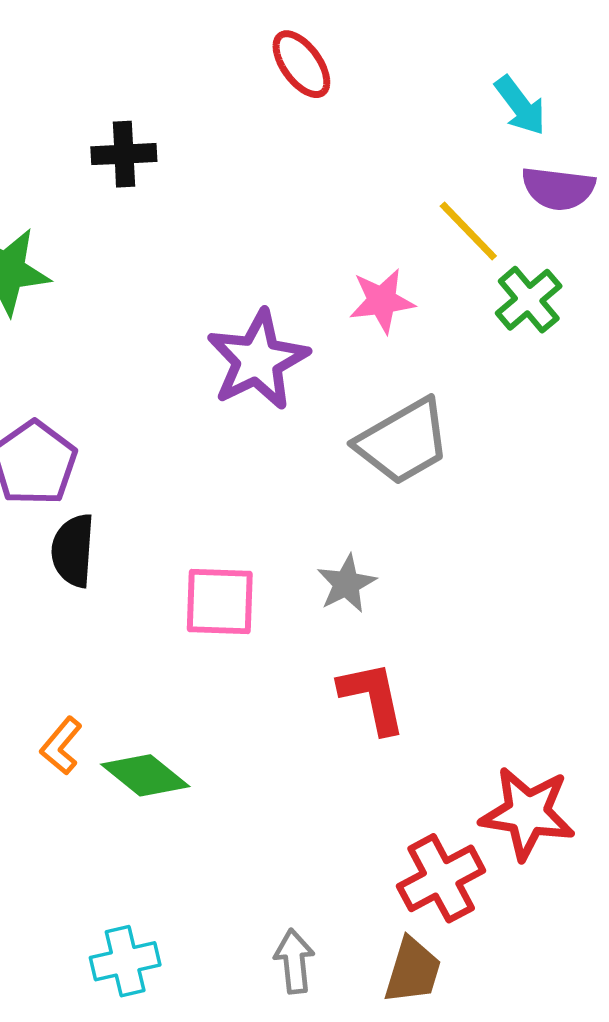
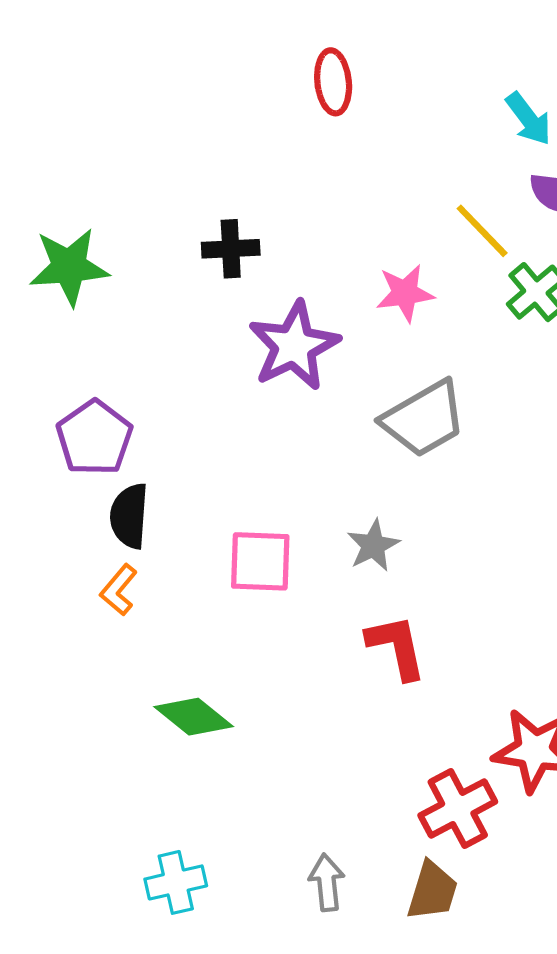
red ellipse: (301, 64) -> (333, 82), turned 30
black cross: (124, 154) -> (231, 249), moved
orange L-shape: (61, 746) -> (119, 590), moved

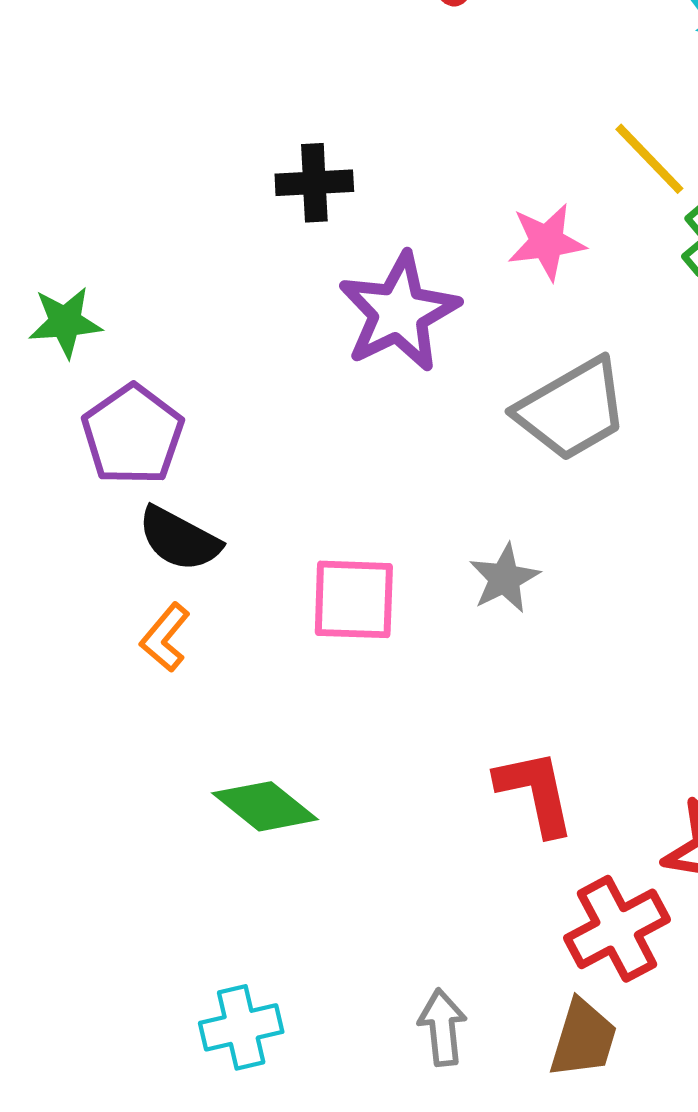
green star: (69, 267) -> (65, 322), moved, size x0.7
black semicircle: (129, 516) -> (179, 539), turned -66
red L-shape: (396, 647) -> (535, 792), moved

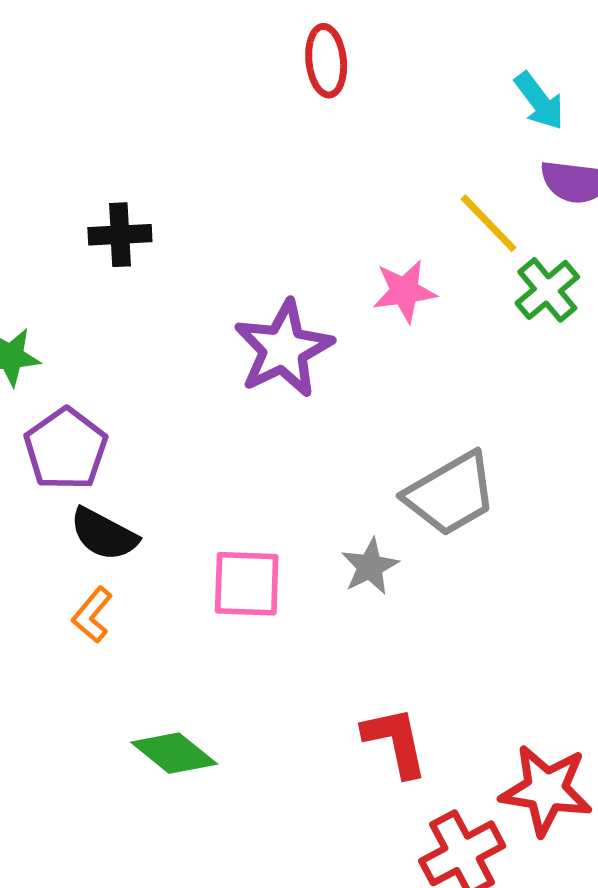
black cross: (314, 183) -> (120, 235), moved
gray trapezoid: (572, 409) -> (451, 494), moved

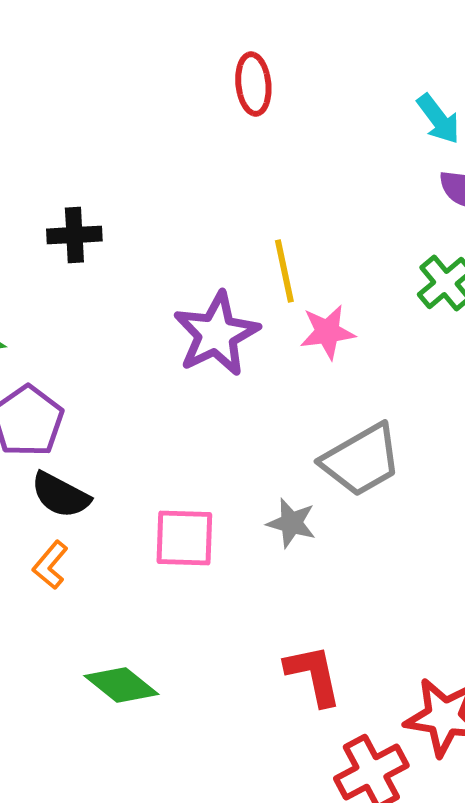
yellow line: (489, 223) -> (284, 271), moved, turned 32
pink star: (404, 291) -> (327, 332), moved
gray star: (370, 566) -> (291, 523), turned -30

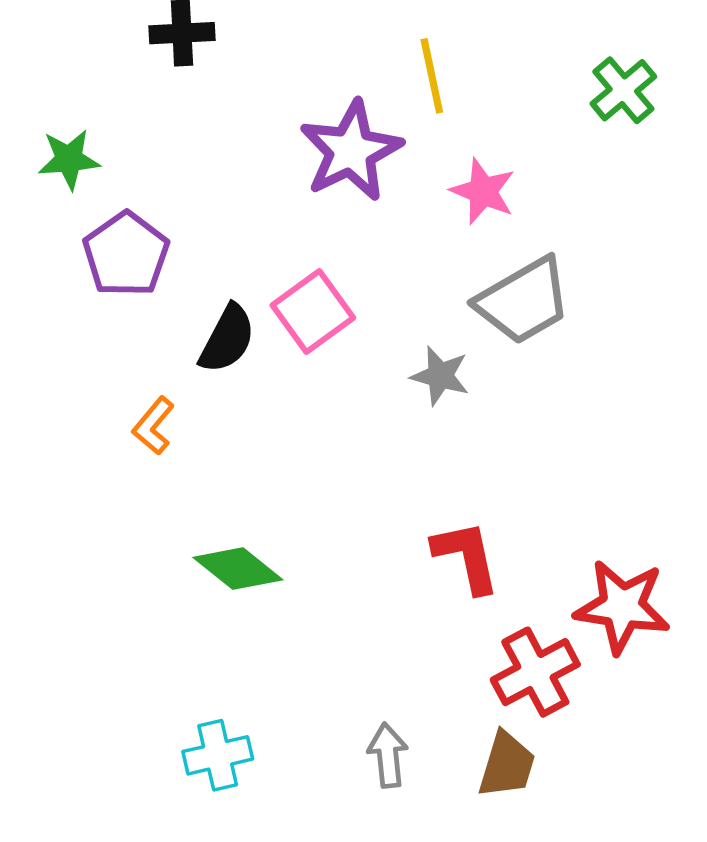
pink star: (327, 332) -> (483, 191), moved, turned 30
black semicircle: (60, 495) -> (227, 339), moved, turned -90
pink square: (184, 538) -> (313, 312), moved, turned -38

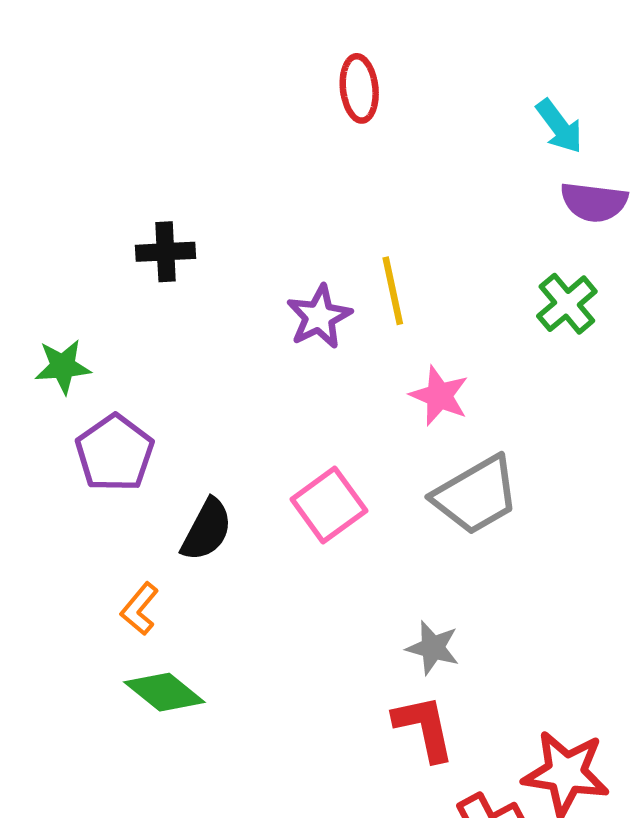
purple star: (351, 151) -> (319, 317), moved, size x0.7
pink square: (313, 312) -> (329, 505), moved
gray star: (440, 376) -> (433, 648), moved
green diamond: (238, 569) -> (164, 692), moved

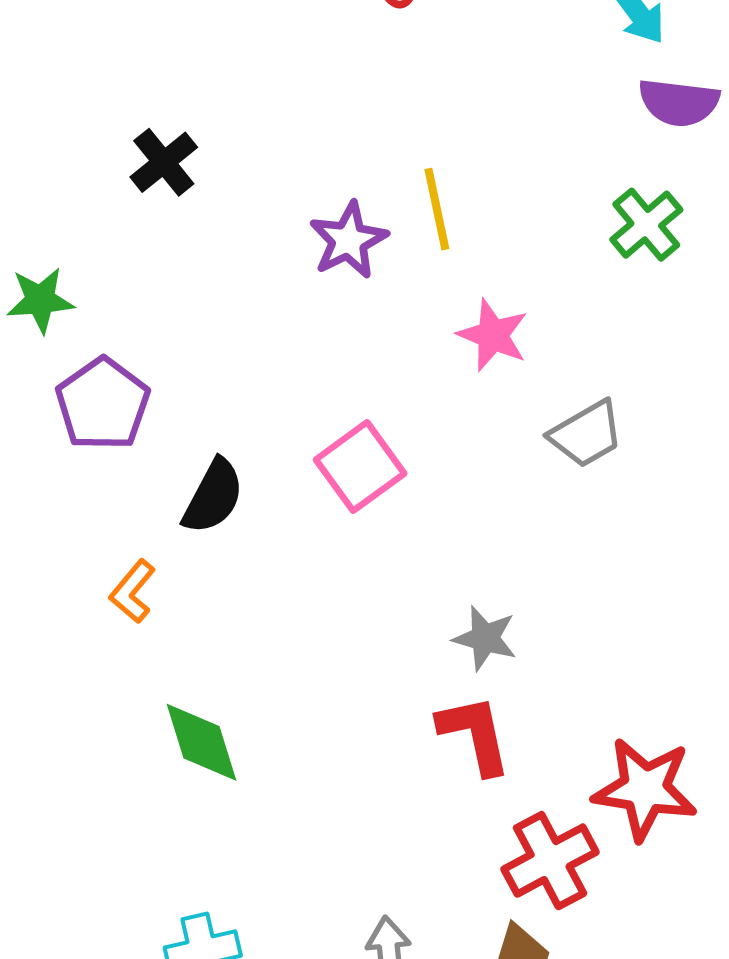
black cross: (166, 252) -> (164, 162), turned -36
gray trapezoid: (476, 495) -> (586, 434), moved, size x0.7
green diamond: (164, 692) -> (202, 742), moved, turned 34

